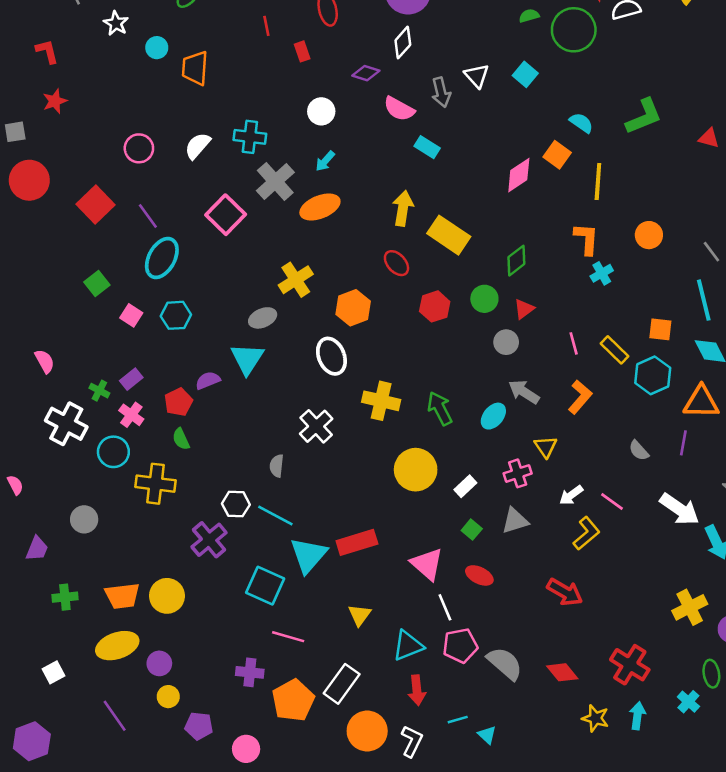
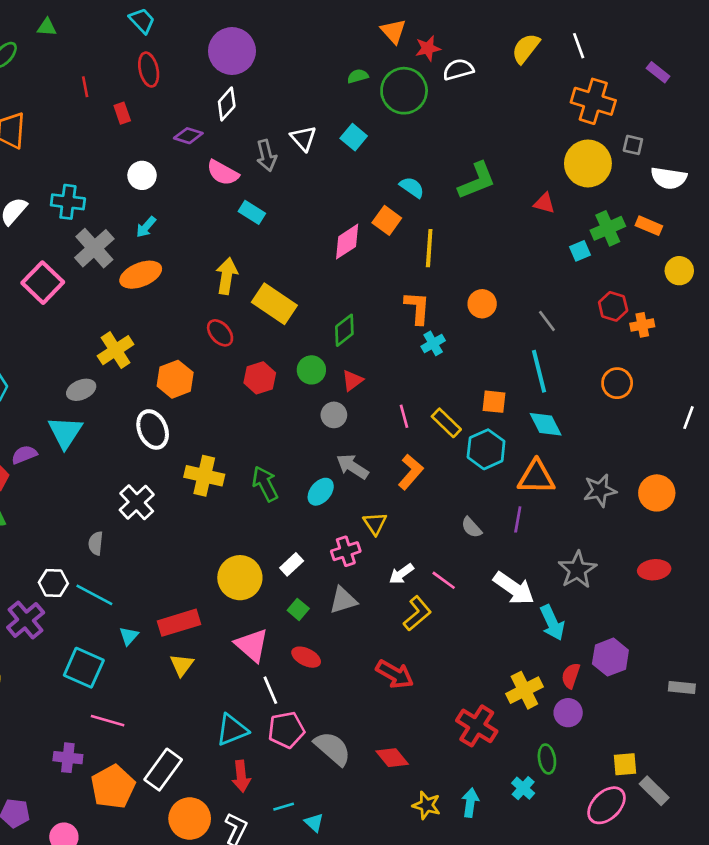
yellow circle: (416, 470) -> (240, 578), moved
cyan triangle: (308, 555) -> (129, 636), size x0.5
yellow triangle: (359, 615) -> (182, 665), moved
red cross: (630, 665) -> (477, 726), moved

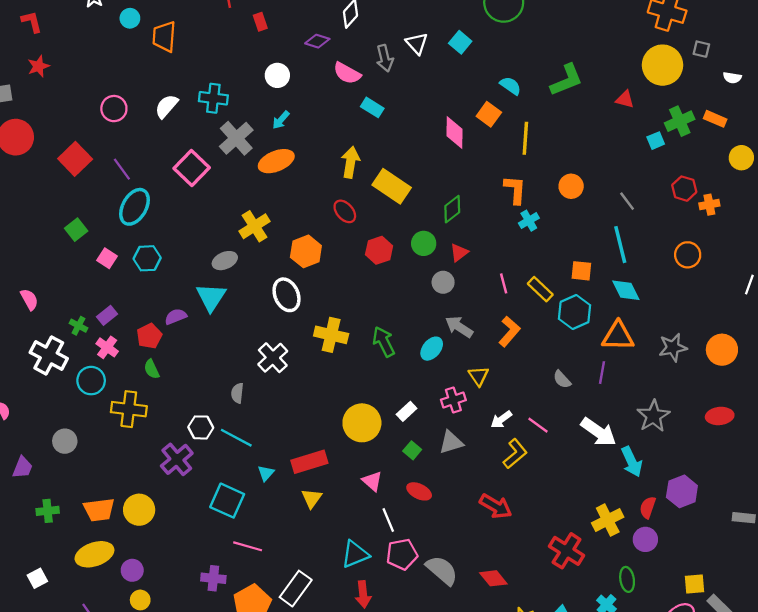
white semicircle: (669, 178) -> (732, 78), size x0.6
pink diamond: (347, 242) -> (455, 133), turned -56
pink triangle: (252, 645) -> (372, 481), size x0.7

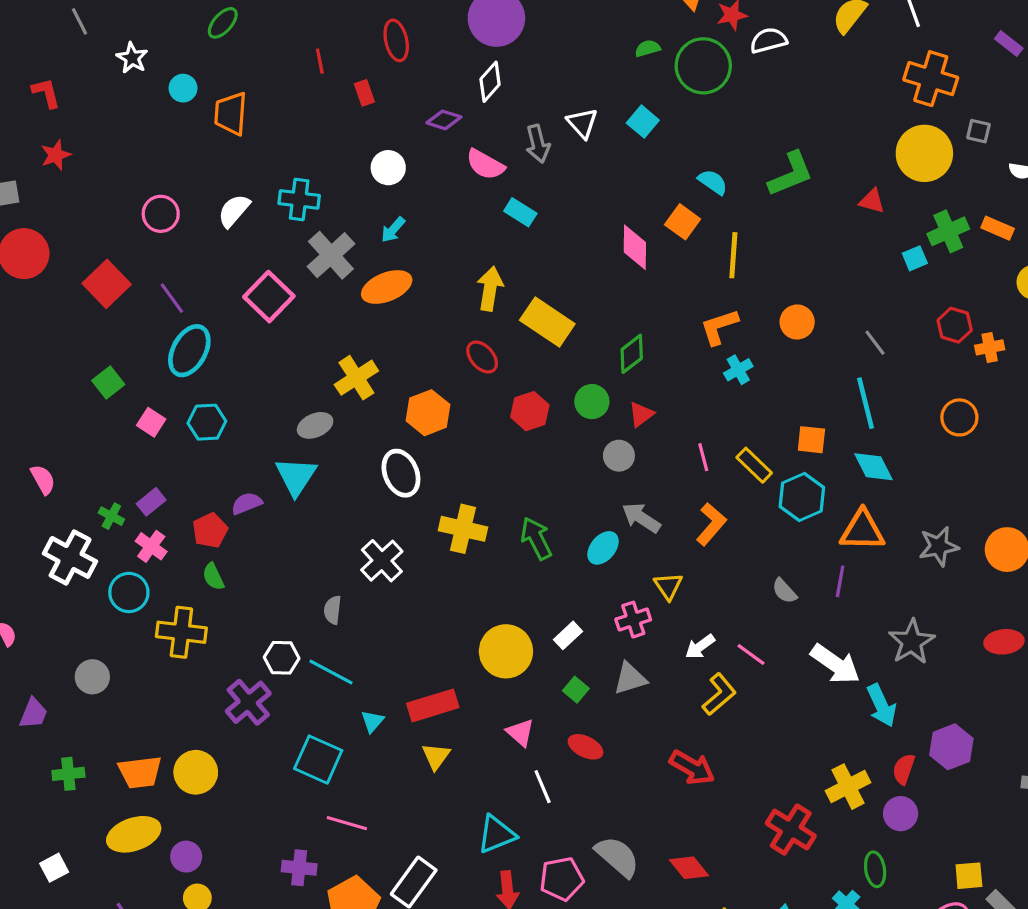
orange L-shape: (515, 190) -> (719, 327), turned -112
pink pentagon: (402, 554) -> (562, 879), moved

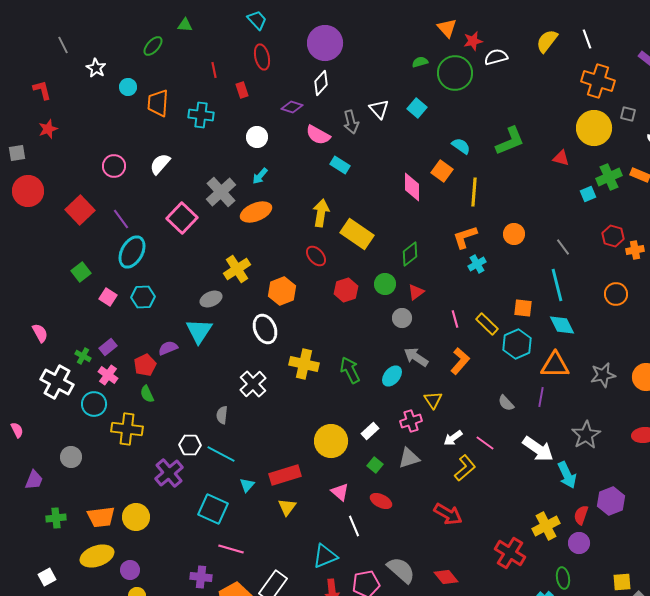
cyan cross: (299, 199) -> (201, 115), moved

